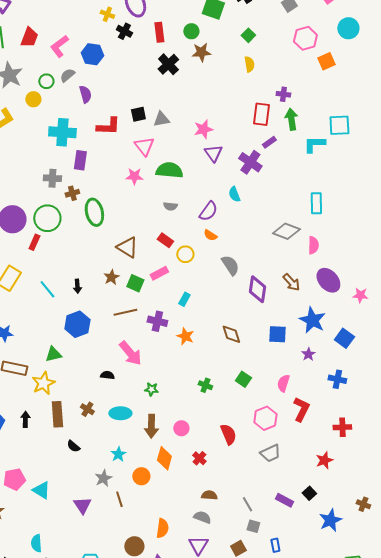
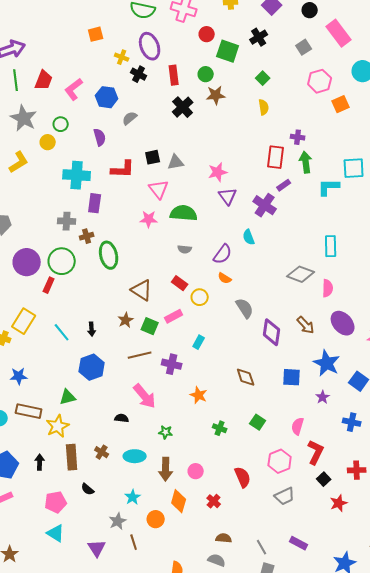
gray semicircle: (67, 75) -> (130, 118), moved
orange star: (185, 336) -> (199, 395), moved
pink pentagon: (14, 479) -> (56, 502), moved
black square: (309, 493) -> (324, 479), moved

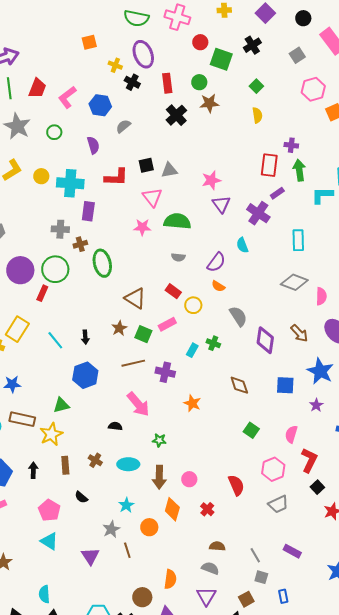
yellow circle: (48, 142) -> (41, 176), moved
cyan rectangle: (331, 246) -> (298, 240), moved
green cross: (220, 428) -> (213, 343), moved
brown rectangle: (72, 457) -> (65, 465), size x0.7
pink pentagon: (56, 502) -> (49, 510), turned -30

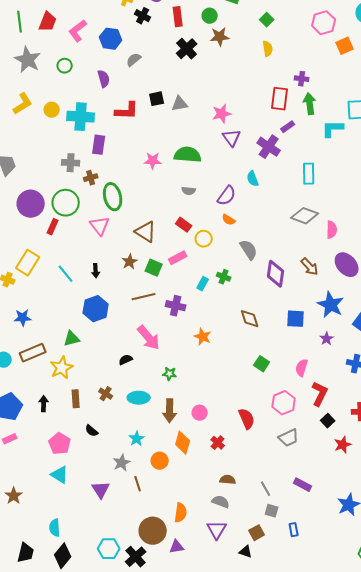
pink triangle: (152, 197) -> (100, 226), moved
brown rectangle: (22, 419) -> (33, 353), turned -35
black semicircle: (115, 426) -> (126, 360), turned -32
brown circle: (142, 597) -> (153, 531), size x1.4

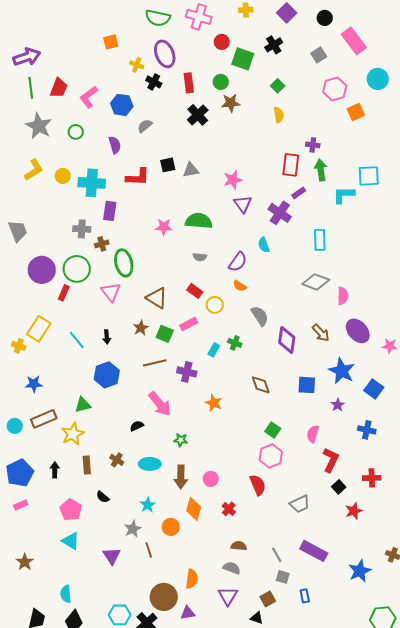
pink hexagon: (284, 403) -> (271, 456), moved
purple rectangle: (303, 485) -> (314, 551), size x1.5

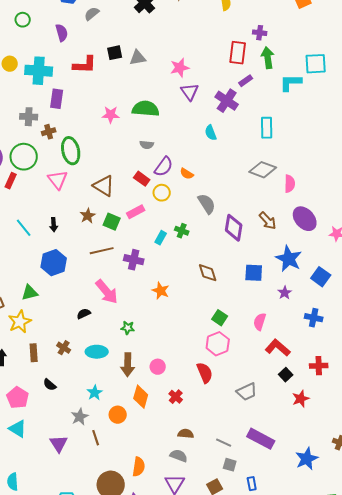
purple semicircle: (238, 262) -> (164, 167), moved
red L-shape: (331, 460) -> (278, 348), turned -75
gray line: (277, 555) -> (224, 443), turned -35

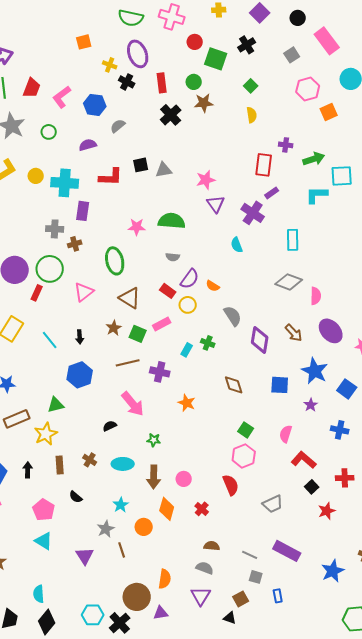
purple semicircle: (62, 33) -> (88, 145), turned -90
green arrow: (268, 58) -> (314, 159), moved, turned 80
green ellipse: (71, 151) -> (115, 261), moved
pink triangle: (58, 180) -> (84, 292), turned 30

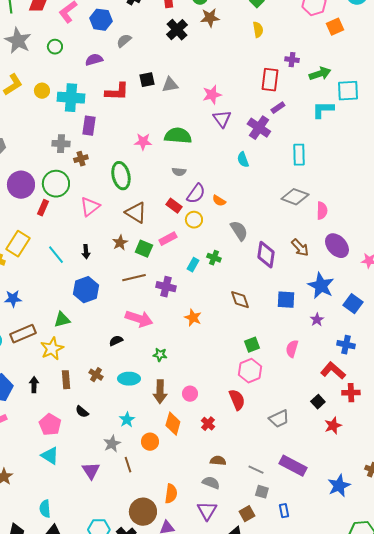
pink arrow: (133, 404) -> (139, 319), turned -32
green square: (246, 430) -> (252, 345), turned 35
red L-shape: (304, 460) -> (333, 371), moved

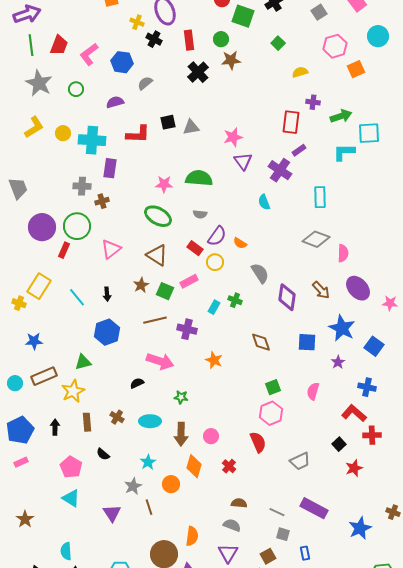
yellow semicircle: (258, 30) -> (300, 72), moved, turned -98
green ellipse: (121, 176) -> (158, 216), moved, turned -48

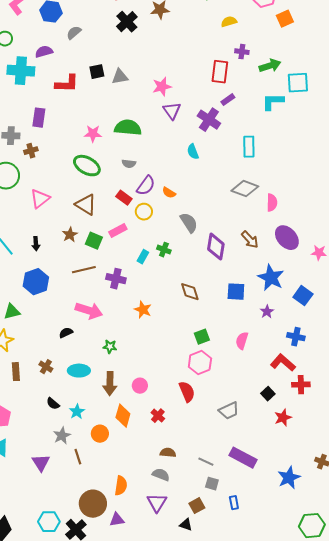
cyan cross: (92, 140) -> (21, 71), moved
black semicircle: (103, 454) -> (53, 404), moved

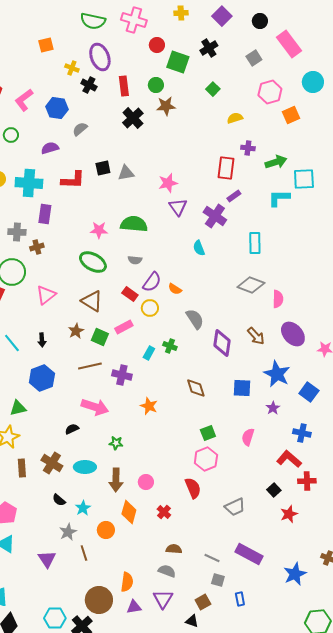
cyan cross: (21, 71) -> (29, 183), moved
brown cross: (46, 367) -> (52, 463), size x1.5
purple triangle: (117, 520) -> (134, 607), moved

